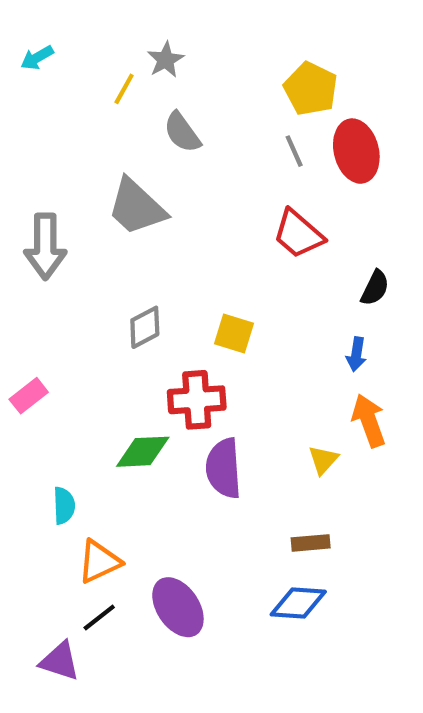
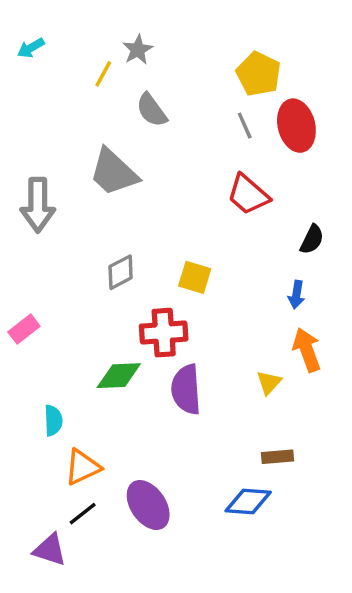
brown rectangle: (311, 543) -> (277, 457), moved

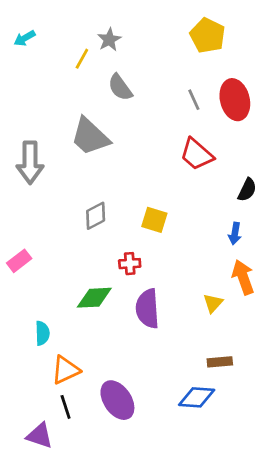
yellow pentagon: (259, 74) -> (208, 36), moved
red cross: (164, 333) -> (130, 264), size x0.6
black line: (83, 514) -> (66, 407), turned -70

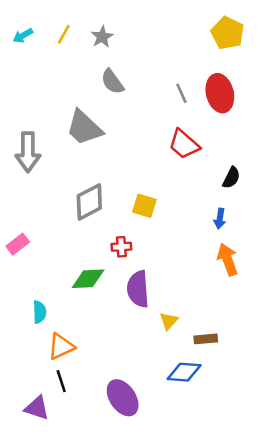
yellow pentagon: (208, 36) -> (228, 33), moved
yellow line: (82, 59) -> (64, 34), moved
gray diamond: (96, 216) -> (89, 202), size x1.4
yellow triangle: (213, 303) -> (169, 321), moved
purple ellipse: (117, 400) -> (123, 398), moved

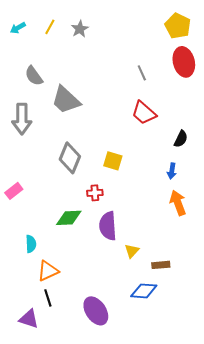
gray semicircle: (112, 82) -> (34, 76), moved
red ellipse: (220, 93) -> (184, 62), moved
gray diamond: (89, 202) -> (70, 158), turned -40

